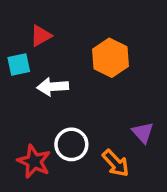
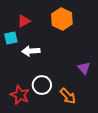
orange hexagon: (110, 58) -> (62, 19), moved
purple triangle: (143, 133) -> (84, 68), moved

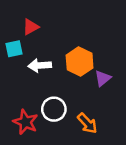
orange hexagon: (62, 19) -> (80, 62), moved
purple triangle: (84, 68) -> (103, 78), moved, turned 32

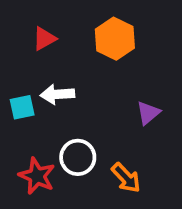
cyan square: (14, 49) -> (22, 107), moved
orange hexagon: (80, 62) -> (115, 39), moved

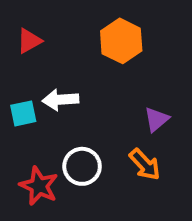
red triangle: (44, 39) -> (29, 41), moved
orange arrow: (126, 178) -> (145, 164), moved

